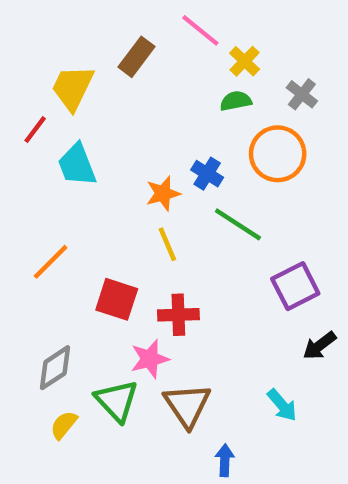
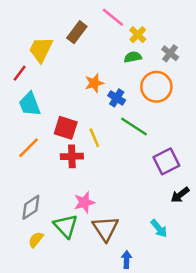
cyan trapezoid: (77, 165) -> (30, 104), moved
orange star: (163, 193) -> (94, 83), moved
red square: (117, 299) -> (66, 128), moved
red cross: (178, 315) -> (72, 156), moved

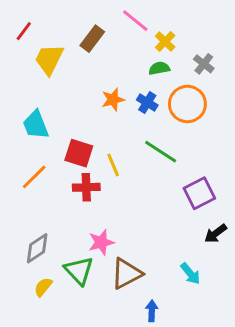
red line: (20, 73) -> (24, 31), moved
blue cross: (117, 98) -> (147, 103), moved
brown triangle: (105, 228) -> (126, 274), turned 36

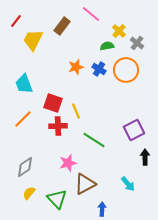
yellow cross: (165, 42) -> (119, 31), moved
green line: (161, 152) -> (94, 140), moved
black arrow: (216, 233) -> (145, 157), turned 126
green triangle: (79, 271) -> (57, 199), moved

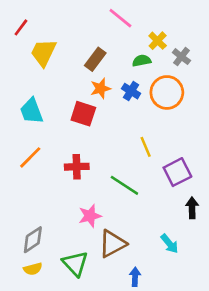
brown rectangle: (62, 26) -> (95, 59), moved
red square: (53, 103) -> (83, 114), moved
yellow line: (76, 111) -> (146, 147), moved
gray diamond: (25, 167) -> (33, 240), moved
yellow semicircle: (29, 193) -> (33, 269), moved, turned -144

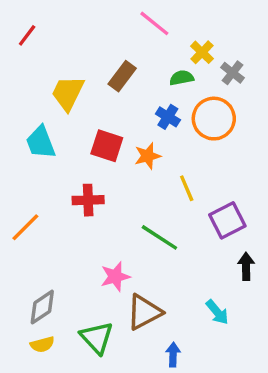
yellow trapezoid: (43, 53) -> (68, 93), moved
orange star: (101, 88) -> (148, 156), moved
orange line: (30, 157) -> (25, 227), moved
red cross: (77, 167) -> (88, 200), moved

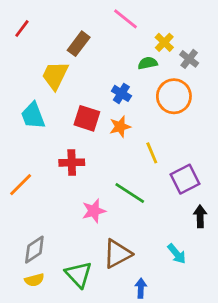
brown rectangle: (122, 76) -> (79, 44), moved
blue cross: (168, 117) -> (121, 93), moved
pink star: (115, 277) -> (94, 211), moved

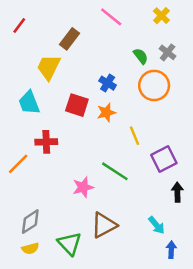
yellow cross: (164, 42) -> (161, 16), moved
green semicircle: (148, 63) -> (141, 56), moved, turned 63
red cross: (72, 163) -> (46, 142), moved
blue arrow: (141, 288) -> (171, 250), moved

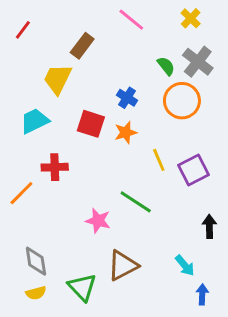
gray cross: (168, 52) -> (198, 62), size x1.5
cyan trapezoid: (29, 103) -> (34, 121), turned 85
purple square: (164, 159) -> (194, 170), moved
pink star: (83, 187) -> (98, 221), turned 30
gray diamond: (30, 222) -> (36, 261), turned -65

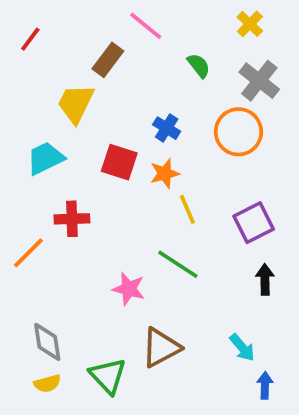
pink line: (131, 20) -> (146, 26), moved
green semicircle: (166, 66) -> (199, 66), moved
yellow line: (159, 160) -> (187, 209), moved
black arrow: (209, 226) -> (265, 279), moved

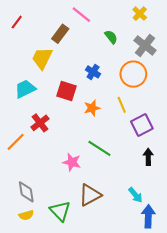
orange star: (165, 173) -> (92, 108), moved
yellow line: (187, 209) -> (122, 105), moved
red cross: (72, 219) -> (40, 123), turned -36
blue arrow: (265, 385) -> (148, 216), size x1.5

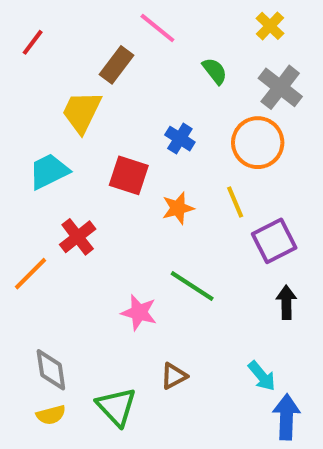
brown triangle: (90, 195) -> (174, 376), size x0.6

